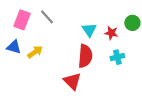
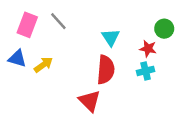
red star: (111, 33) -> (148, 49), moved

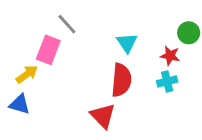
pink rectangle: (27, 25) -> (48, 50), moved
blue triangle: (17, 59) -> (20, 104), moved
yellow arrow: (43, 65) -> (27, 74), moved

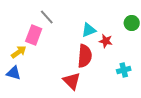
cyan triangle: (127, 43) -> (89, 30), turned 42
red star: (170, 56) -> (106, 41), moved
cyan cross: (167, 81) -> (124, 70), moved

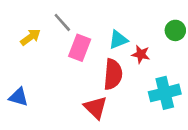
pink rectangle: (34, 35) -> (80, 48), moved
yellow arrow: (19, 52) -> (30, 37), moved
cyan cross: (124, 70) -> (165, 93), size x1.6

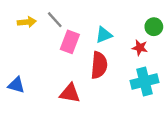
yellow arrow: (30, 37) -> (27, 22), moved, turned 30
red star: (141, 54) -> (140, 48), moved
red triangle: (96, 108) -> (70, 93), moved, turned -35

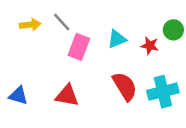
red star: (140, 48) -> (150, 46), moved
red semicircle: (99, 65) -> (125, 86), moved, turned -36
red triangle: (70, 93) -> (67, 96), moved

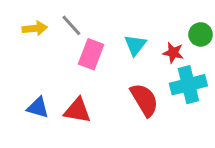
cyan triangle: (117, 39) -> (135, 45), turned -30
cyan cross: (163, 92) -> (188, 85), moved
blue triangle: (18, 96) -> (38, 107), moved

